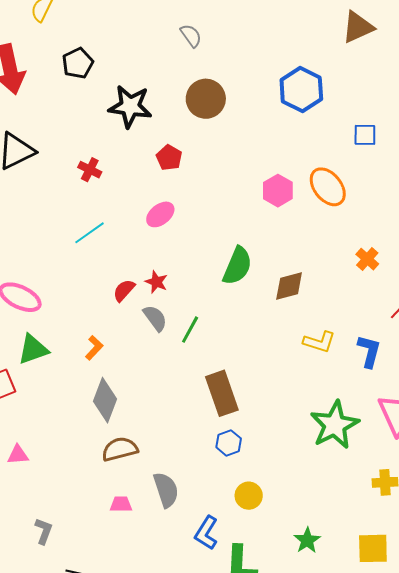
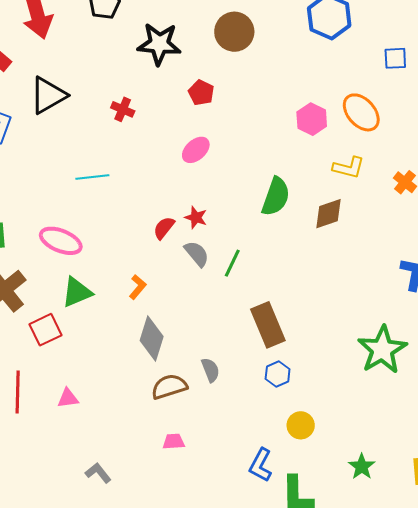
cyan line: (89, 233) -> (92, 177), moved, turned 32
yellow L-shape: (319, 342) -> (349, 168), moved
gray semicircle: (166, 490) -> (210, 370), moved, size x0.7
gray L-shape: (44, 531) -> (98, 473), turned -56

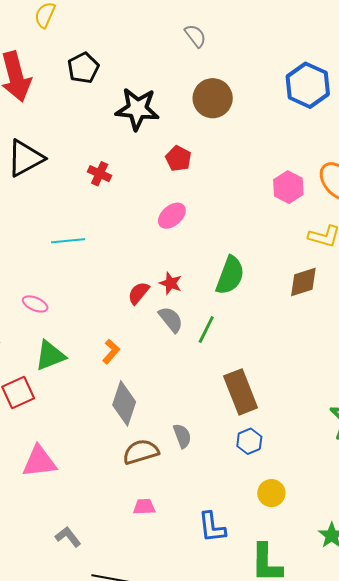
green semicircle: (276, 197) -> (230, 275), moved
pink ellipse: (61, 241) -> (35, 304), size x0.6
pink triangle: (68, 398) -> (39, 462), size x1.6
blue L-shape: (261, 465) -> (212, 527), moved, turned -36

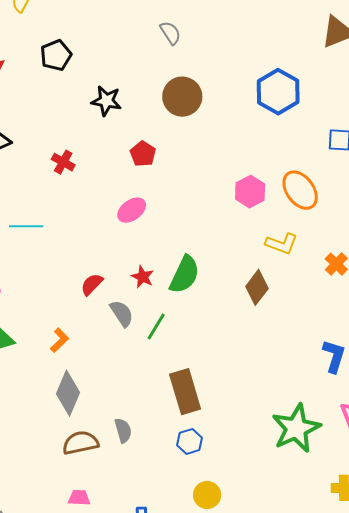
black star: (137, 109) -> (106, 101), size x0.7
brown diamond: (303, 282) -> (257, 287), turned -40
red star: (171, 283) -> (143, 277), moved

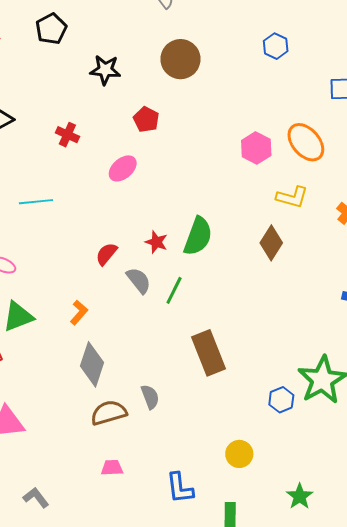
blue hexagon: (278, 92) -> (276, 46), size x0.6
pink ellipse: (132, 210) -> (123, 168), moved
blue hexagon: (190, 441) -> (281, 400), moved

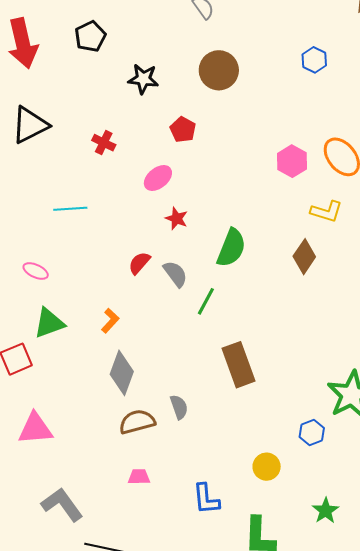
red star: (156, 242) -> (177, 219), moved
gray semicircle: (139, 280) -> (175, 274), moved
blue hexagon: (281, 400) -> (312, 433), moved
gray L-shape: (36, 498) -> (62, 505), size x1.6

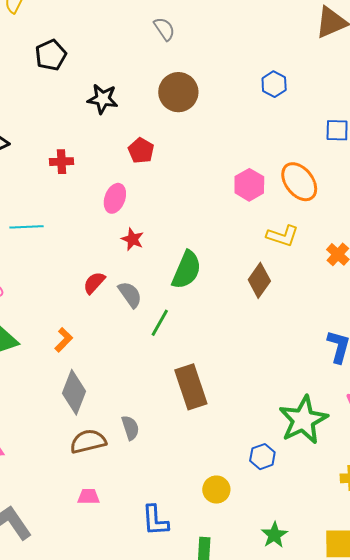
red cross: (104, 143) -> (61, 162), turned -30
pink ellipse: (158, 178) -> (115, 198), turned -32

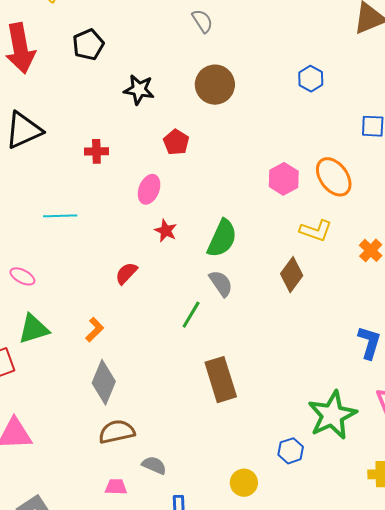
green semicircle: (187, 270) -> (222, 238), moved
gray semicircle: (130, 295) -> (221, 283), moved
gray semicircle: (130, 428) -> (154, 465), moved, turned -50

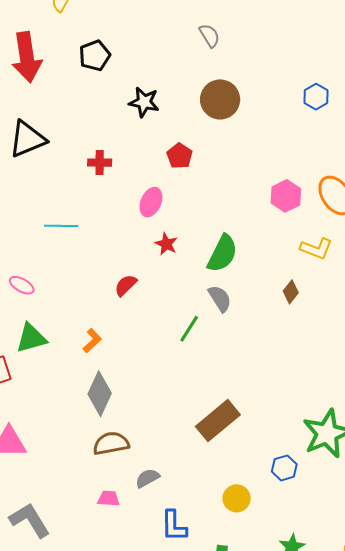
brown diamond: (292, 275) -> (291, 292), size x0.7
brown rectangle: (221, 380) -> (218, 421), moved, turned 66
gray semicircle: (154, 465) -> (147, 478), turned -55

